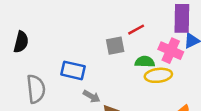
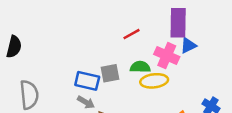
gray square: (115, 46) -> (110, 73), moved
blue rectangle: (73, 70) -> (87, 81), moved

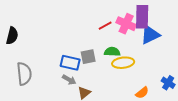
blue triangle: (188, 45) -> (150, 35), size x1.5
pink cross: (167, 56) -> (126, 24), moved

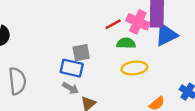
green semicircle: (112, 52) -> (126, 43), moved
gray square: (88, 57) -> (81, 53), moved

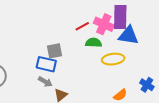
blue triangle: (166, 35) -> (128, 35), turned 35
yellow ellipse: (134, 68) -> (113, 59), moved

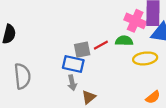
red line: (82, 26) -> (101, 45), moved
gray arrow: (45, 82) -> (72, 83), turned 48

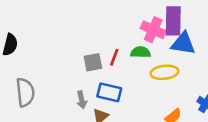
red line: (101, 45) -> (114, 57), turned -40
blue rectangle: (73, 64) -> (109, 92), moved

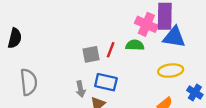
yellow ellipse: (164, 72) -> (171, 71), moved

